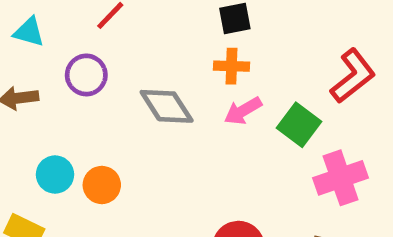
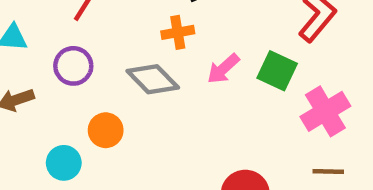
orange cross: (232, 66) -> (178, 32), moved
orange circle: (102, 185) -> (106, 130), moved

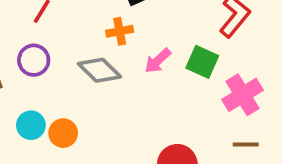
orange circle: (106, 130) -> (63, 133), moved
cyan circle: (64, 163) -> (31, 125), moved

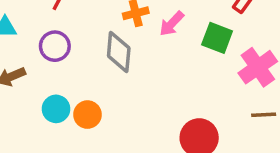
pink arrow: (158, 61) -> (172, 24), moved
gray diamond: (99, 70) -> (119, 52), turned 54

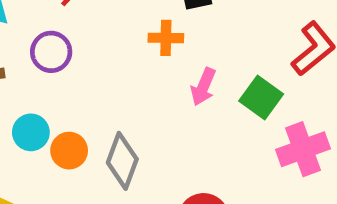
pink arrow: (172, 24) -> (203, 87), moved, turned -36
gray diamond: (119, 52) -> (122, 161), moved

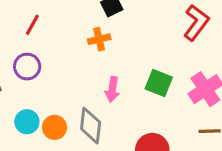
pink arrow: (203, 87) -> (112, 89), moved
green square: (261, 98) -> (159, 83), moved

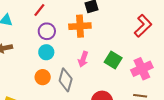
orange cross: (99, 39) -> (80, 26), size x1.5
purple circle: (27, 67) -> (47, 31), moved
cyan circle: (27, 122) -> (46, 52), moved

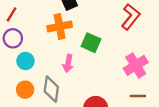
purple circle: (47, 31) -> (13, 38), moved
green square: (113, 60) -> (91, 43), moved

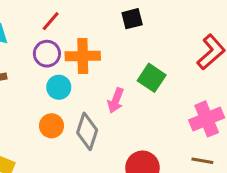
orange cross: (60, 27) -> (83, 56), moved

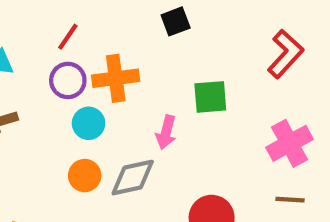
green square: (152, 78) -> (210, 97), turned -32
gray diamond: (87, 131) -> (133, 178), turned 66

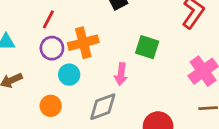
green square: (210, 97) -> (147, 47), turned 30
orange circle: (85, 176) -> (51, 106), moved

